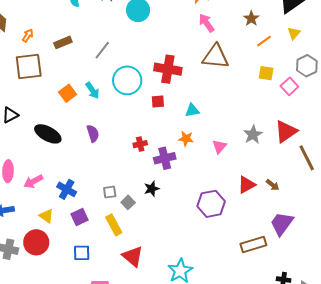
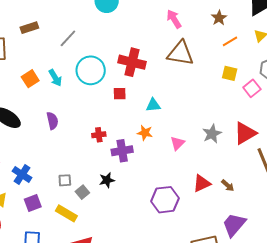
yellow rectangle: (114, 225) -> (66, 213), turned -35

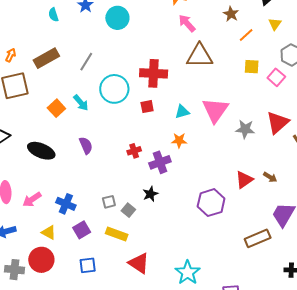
brown rectangle: (29, 28) -> (46, 58), size x1.4
gray star: (212, 134) -> (245, 129), turned -30
pink triangle: (178, 143) -> (215, 110), moved, size x1.8

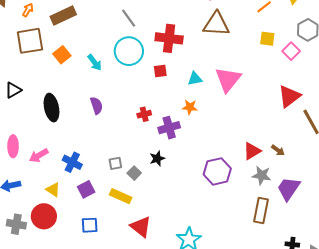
gray line: (86, 62) -> (129, 18), moved, turned -72
orange square: (56, 108) -> (62, 55), moved
gray star: (245, 129) -> (262, 175), moved
black ellipse: (41, 151) -> (51, 108), turned 52
brown rectangle: (258, 238) -> (261, 211), turned -60

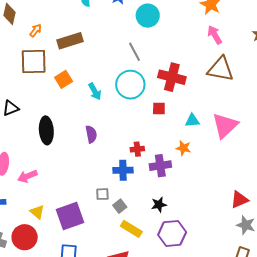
black star: (157, 158) -> (159, 205), moved
blue cross: (72, 162) -> (123, 170), moved, turned -36
purple hexagon: (217, 171) -> (172, 233), moved
purple square: (86, 189) -> (70, 216), size x1.6
yellow rectangle: (121, 196) -> (131, 229), moved

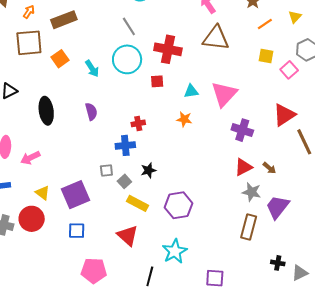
purple cross: (160, 166) -> (242, 130), moved, turned 30
black star: (159, 205) -> (148, 170), moved

